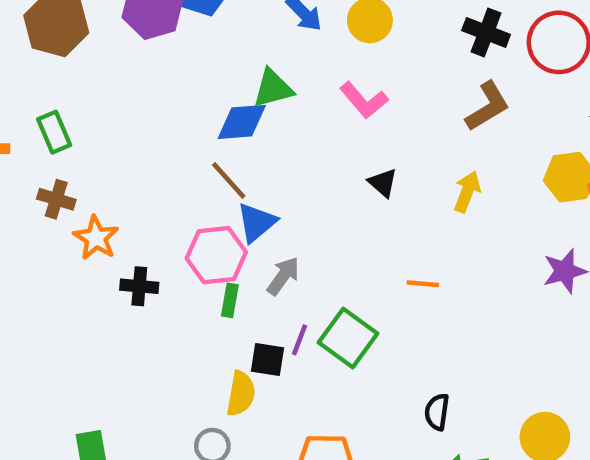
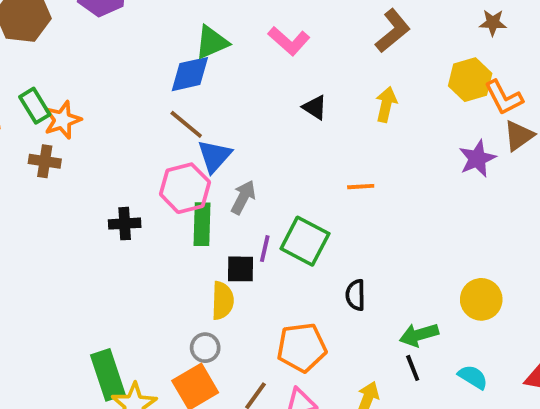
orange star: (96, 238) -> (62, 120), moved, turned 30
green rectangle: (230, 300) -> (202, 224), size x1.5
black semicircle: (437, 412) -> (356, 295), moved

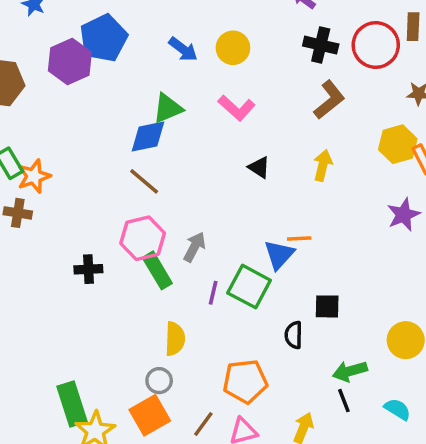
blue triangle: (215, 156) -> (279, 255), moved
green rectangle: (202, 224) -> (157, 270), turned -33
black square: (240, 269) -> (327, 306), moved

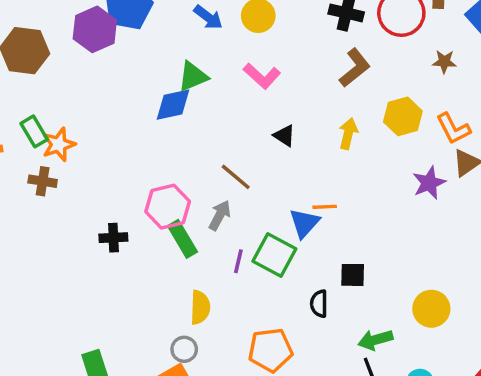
yellow hexagon: (398, 144) -> (403, 116), moved
brown line: (144, 181) -> (236, 177), moved

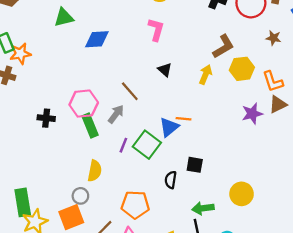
brown L-shape: (355, 68) -> (223, 47), moved
green triangle: (193, 76) -> (64, 17), moved
pink L-shape: (262, 76) -> (156, 30), turned -125

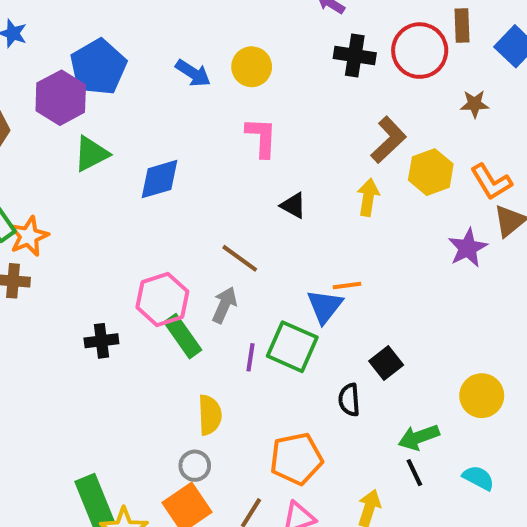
black square: (195, 165) -> (386, 363), turned -35

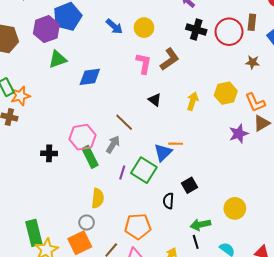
brown L-shape: (388, 140) -> (170, 59), moved

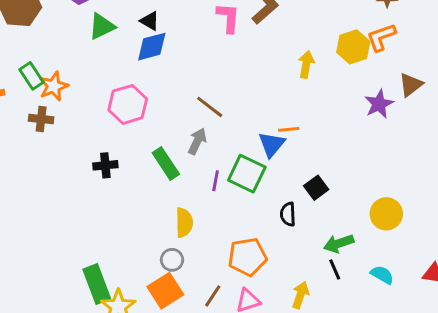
black triangle: (155, 100) -> (150, 21), moved
orange L-shape: (255, 102) -> (381, 37), moved, turned 100
pink hexagon: (83, 137) -> (128, 104), moved

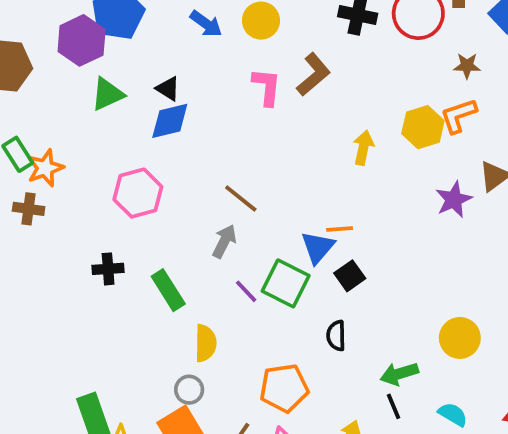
green rectangle: (166, 163) -> (168, 290), moved
purple line: (216, 181) -> (246, 291), turned -55
black square: (316, 188) -> (350, 276), moved

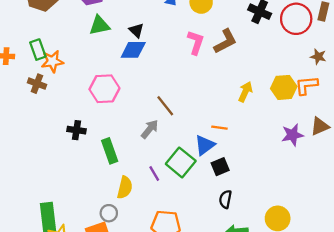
orange line: (340, 229) -> (219, 128), moved
purple line: (246, 291) -> (154, 173), moved
black semicircle: (336, 336) -> (225, 199), moved

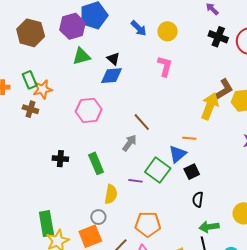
brown L-shape: (225, 41) -> (224, 90), moved
yellow arrow: (245, 92) -> (210, 106), size x1.5
black cross: (76, 130) -> (60, 159), moved
purple line: (154, 173) -> (135, 181), turned -48

